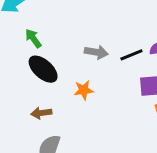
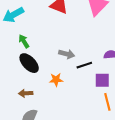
black line: (131, 55) -> (84, 65), moved

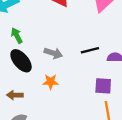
gray arrow: (67, 54) -> (53, 53), moved
black line: (84, 65) -> (90, 50), moved

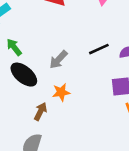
gray arrow: (53, 53) -> (58, 60), turned 126
brown arrow: (15, 95) -> (40, 111), moved, turned 126

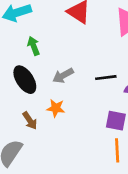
green arrow: (14, 47) -> (34, 46), moved
brown arrow: (40, 111) -> (30, 121), turned 102

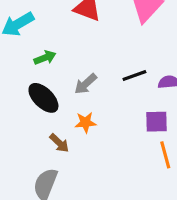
green arrow: (34, 46) -> (45, 58), turned 102

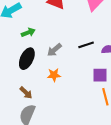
black ellipse: (43, 98) -> (27, 59), turned 70
brown arrow: (59, 143) -> (26, 93), moved

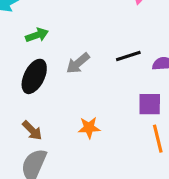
orange star: (54, 75) -> (89, 128), moved

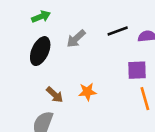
brown arrow: (32, 130) -> (55, 95), moved

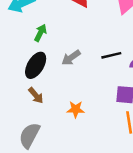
green arrow: (41, 17) -> (40, 33), turned -48
brown arrow: (55, 95) -> (36, 95), moved

